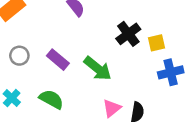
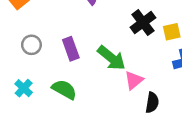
purple rectangle: (58, 60) -> (71, 49), turned 30
pink triangle: (112, 108) -> (134, 80), moved

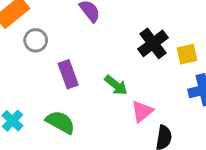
gray circle: (31, 45) -> (36, 40), moved
green arrow: (111, 58) -> (116, 85), size x0.7

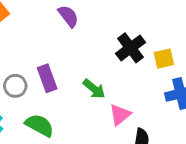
gray circle: (36, 40) -> (15, 86), moved

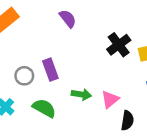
green arrow: (94, 89) -> (81, 94), moved, turned -30

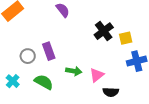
black semicircle: (127, 121) -> (111, 92), turned 84

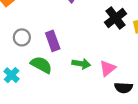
gray circle: (28, 56) -> (22, 37), moved
green semicircle: (44, 82) -> (41, 65), moved

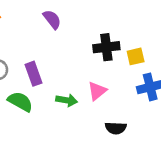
black cross: (116, 18) -> (106, 47), turned 30
pink triangle: (108, 68) -> (97, 91), moved

